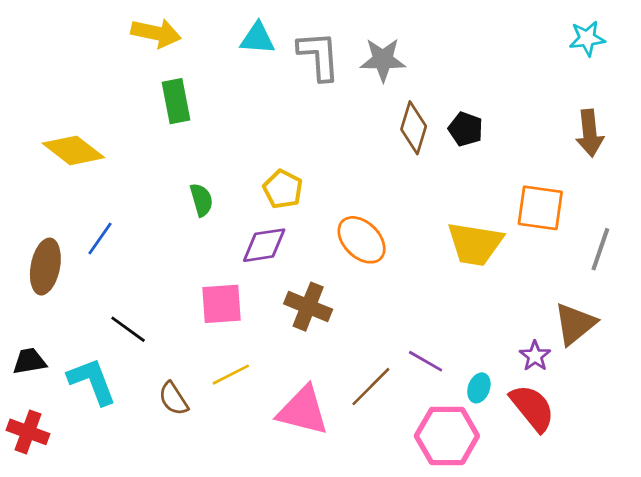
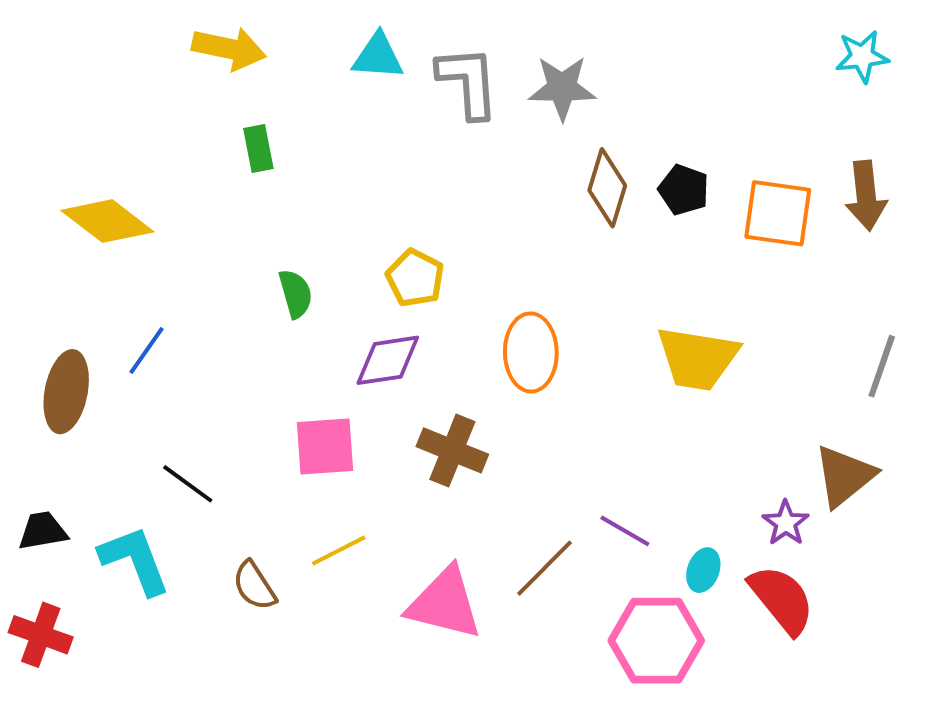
green rectangle: (176, 101) -> (258, 149), size x0.7
orange square: (540, 208) -> (778, 213), moved
orange ellipse: (362, 240) -> (531, 352), turned 45

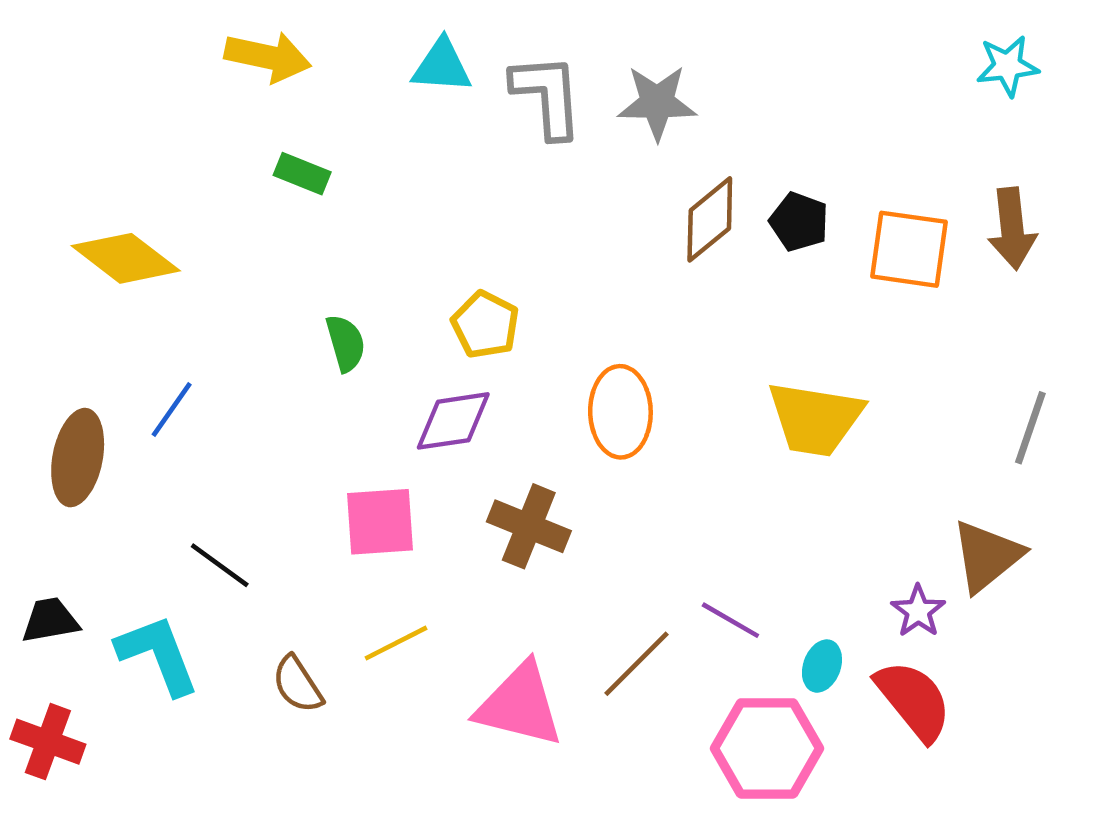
green rectangle: (258, 149) -> (302, 174), turned -57
brown diamond: (607, 188) -> (710, 219), turned 34

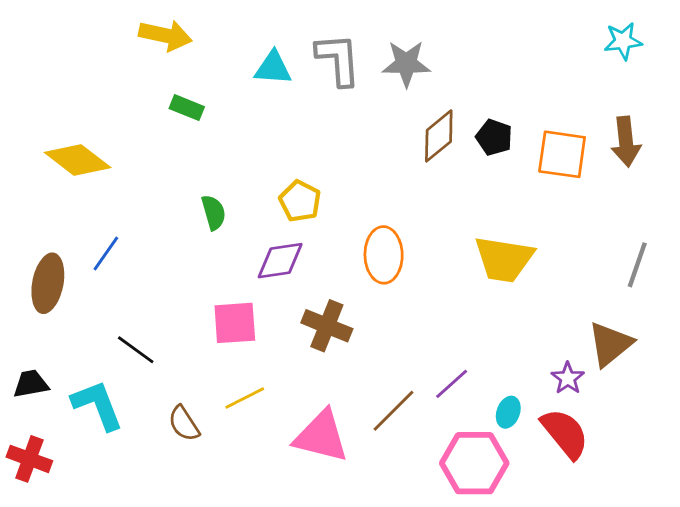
cyan triangle: (442, 66) -> (273, 68), moved
purple line: (730, 620) -> (452, 384), turned -72

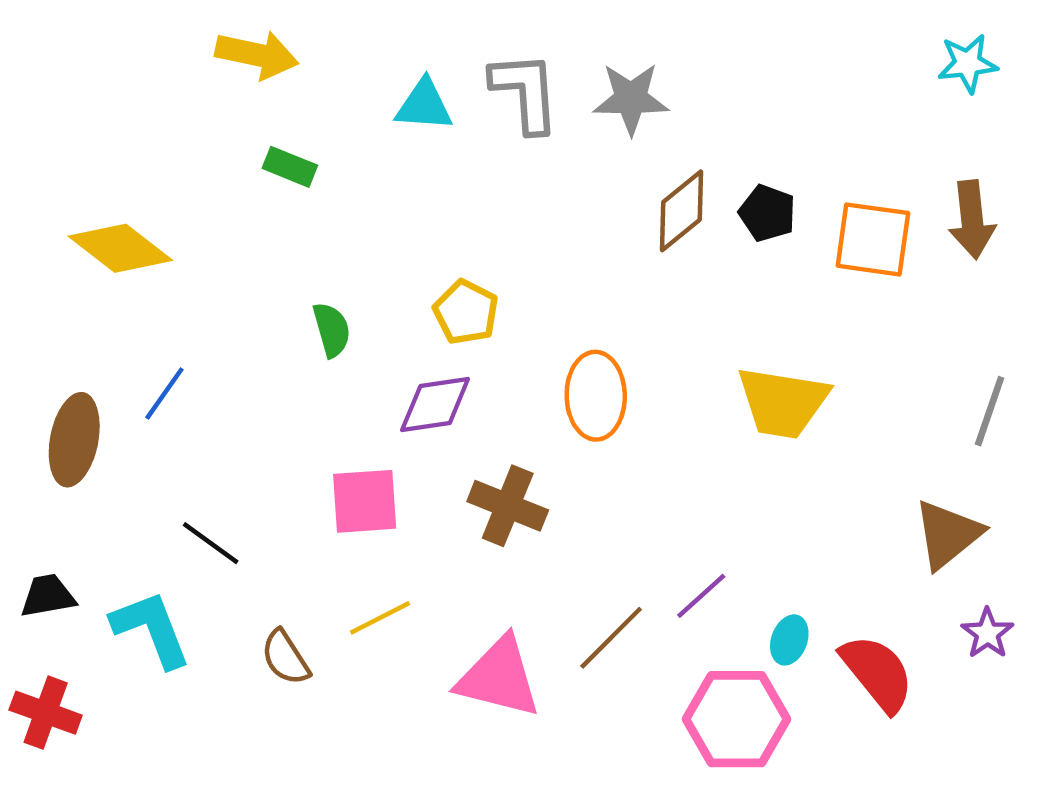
purple star: (568, 378) -> (987, 633), moved

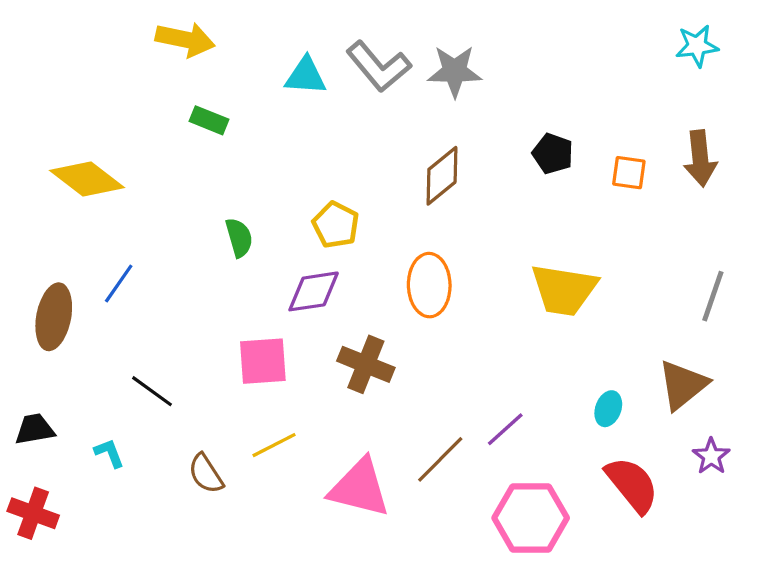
gray L-shape: (525, 92) -> (379, 66), turned 144
brown diamond: (681, 211) -> (442, 176), moved
orange square: (873, 239) -> (629, 173), size x0.6
cyan L-shape: (151, 629) -> (109, 453), size x0.5
cyan ellipse: (789, 640) -> (608, 409), moved

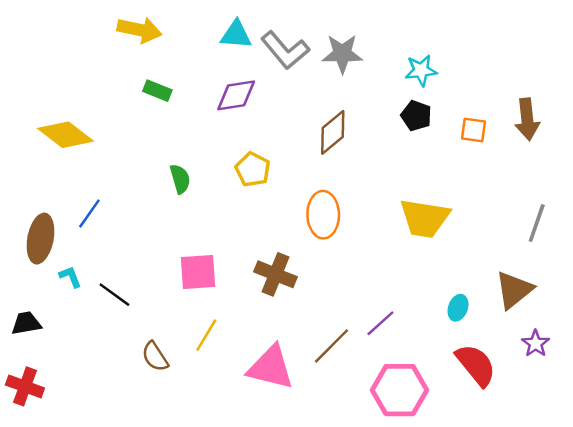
cyan star: (697, 46) -> (421, 70), moved
cyan triangle: (306, 76) -> (236, 35), moved
purple diamond: (314, 291) -> (236, 95), moved
yellow line: (274, 445) -> (206, 335), turned -32
cyan L-shape: (109, 453) -> (70, 277), moved

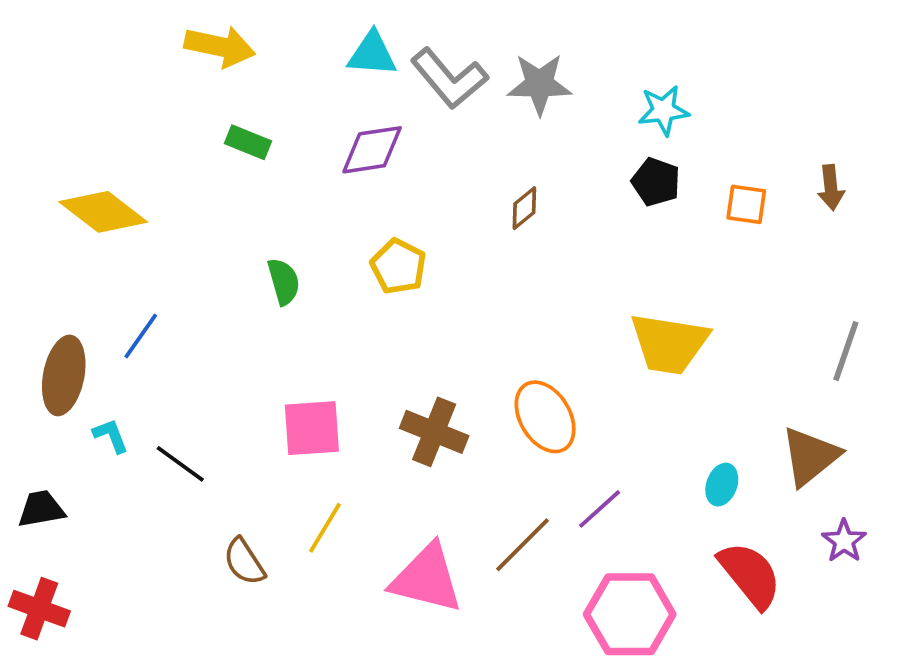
brown arrow: (527, 119) -> (831, 187), size x0.7
brown diamond: (333, 132) -> (524, 208), size x0.6
orange ellipse: (323, 215) -> (545, 417), moved, turned -30

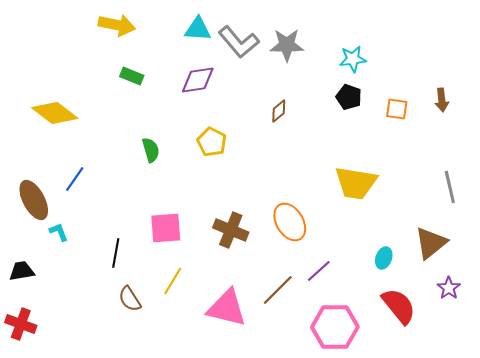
gray line: (846, 351) -> (450, 187), turned -32
brown ellipse: (64, 375) -> (34, 200), turned -39
black line: (180, 464) -> (116, 253), moved, turned 64

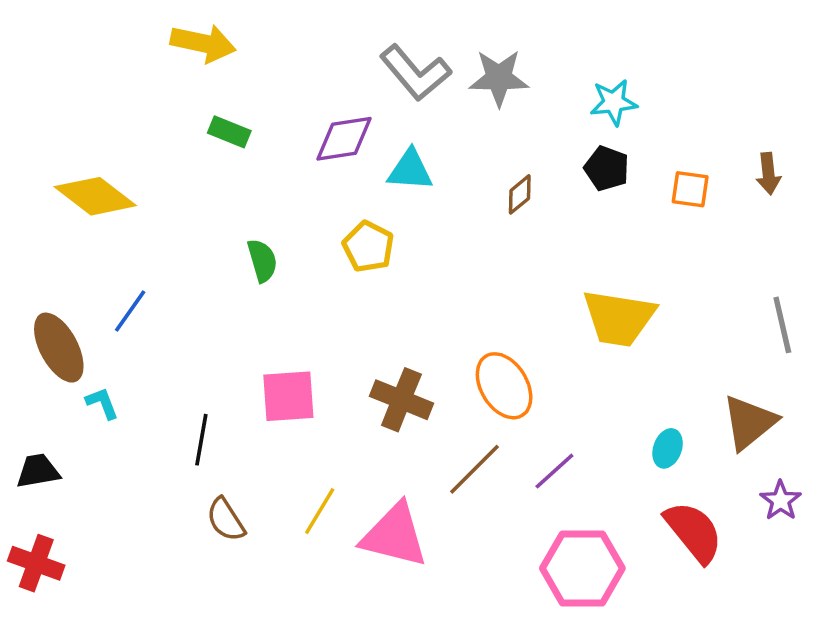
cyan triangle: (198, 29) -> (410, 170), moved
brown diamond: (279, 111) -> (520, 194), moved
yellow line: (173, 281) -> (320, 511), moved
brown line: (278, 290) -> (474, 469), moved

